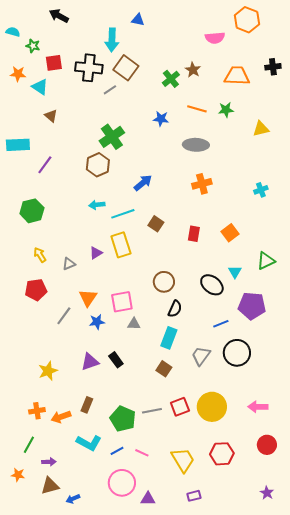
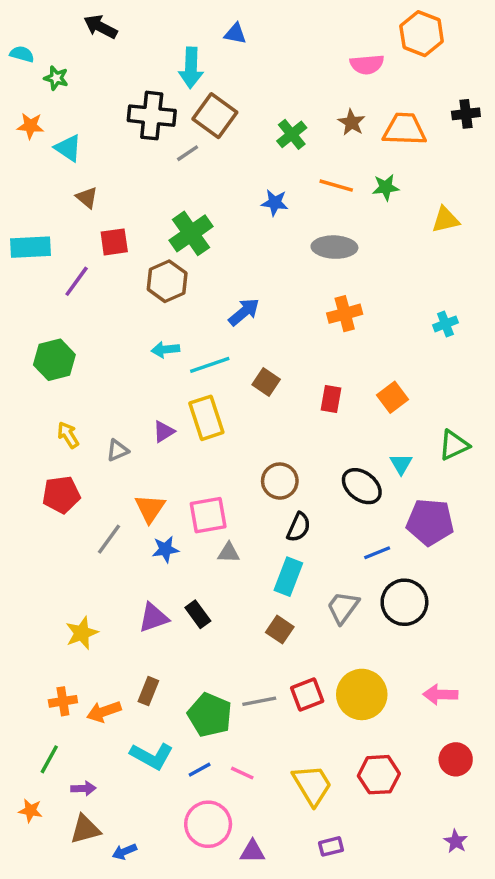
red square: (54, 63) -> (114, 242), moved
brown star: (193, 70) -> (352, 122), moved

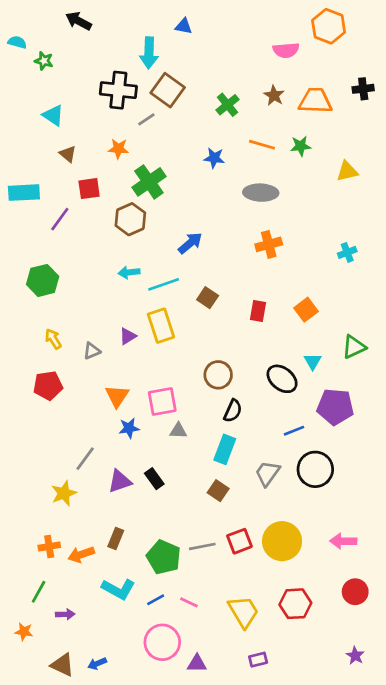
orange star: (30, 126) -> (118, 149), moved
gray line: (109, 539) -> (85, 459), moved
brown triangle: (85, 829) -> (62, 665), moved, turned 40

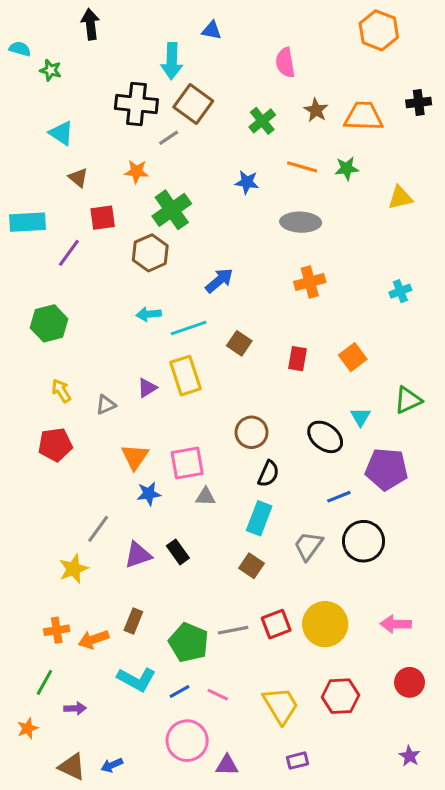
black arrow: (78, 21) -> (90, 24), turned 55
pink semicircle: (286, 50) -> (285, 63), moved, turned 85
orange star: (24, 632) -> (28, 728), turned -30

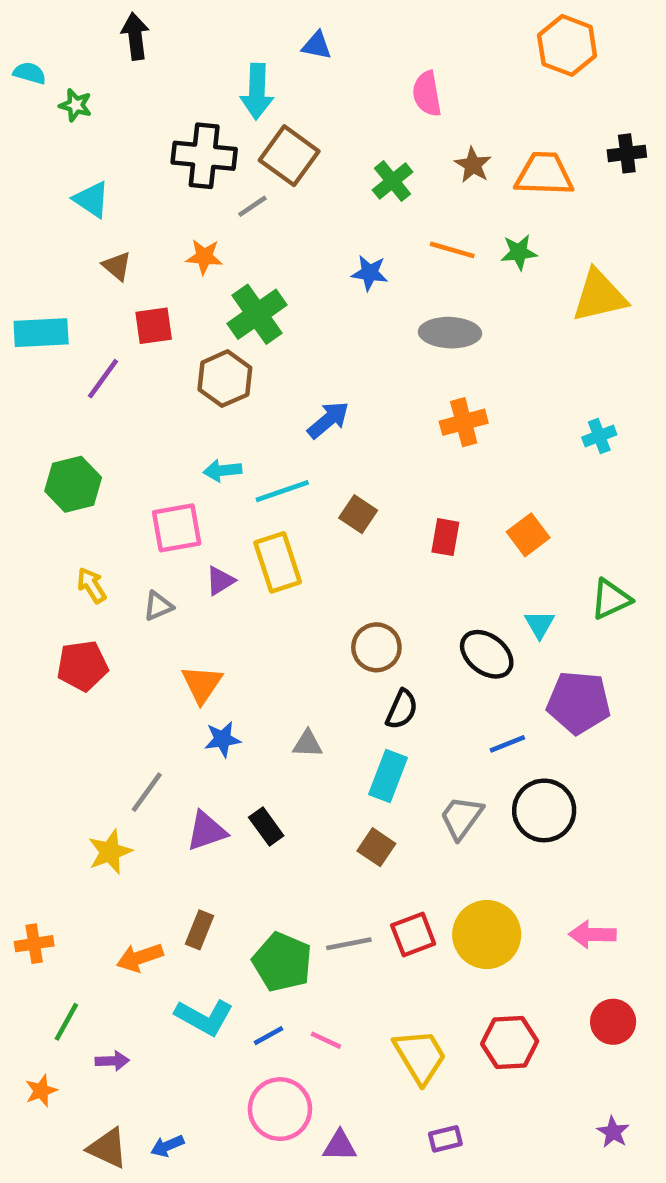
yellow triangle: (400, 198) -> (599, 296), size x1.5
pink square: (187, 463) -> (177, 528), moved
orange cross: (57, 630) -> (34, 944), moved

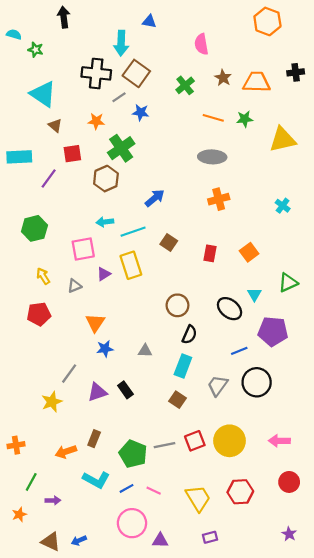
cyan triangle: (92, 199) -> (43, 94), size x1.5
blue star: (370, 273) -> (141, 112), moved
cyan cross: (599, 436) -> (283, 206), turned -32

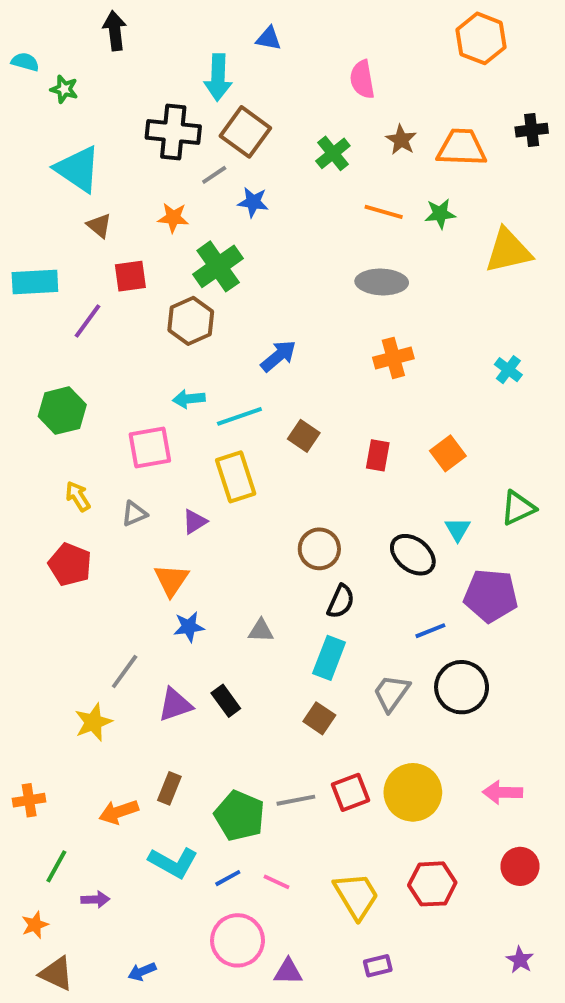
purple triangle: (104, 274) -> (195, 522), moved
red pentagon: (39, 314) -> (70, 564), turned 30
brown triangle: (51, 542) -> (56, 974), moved

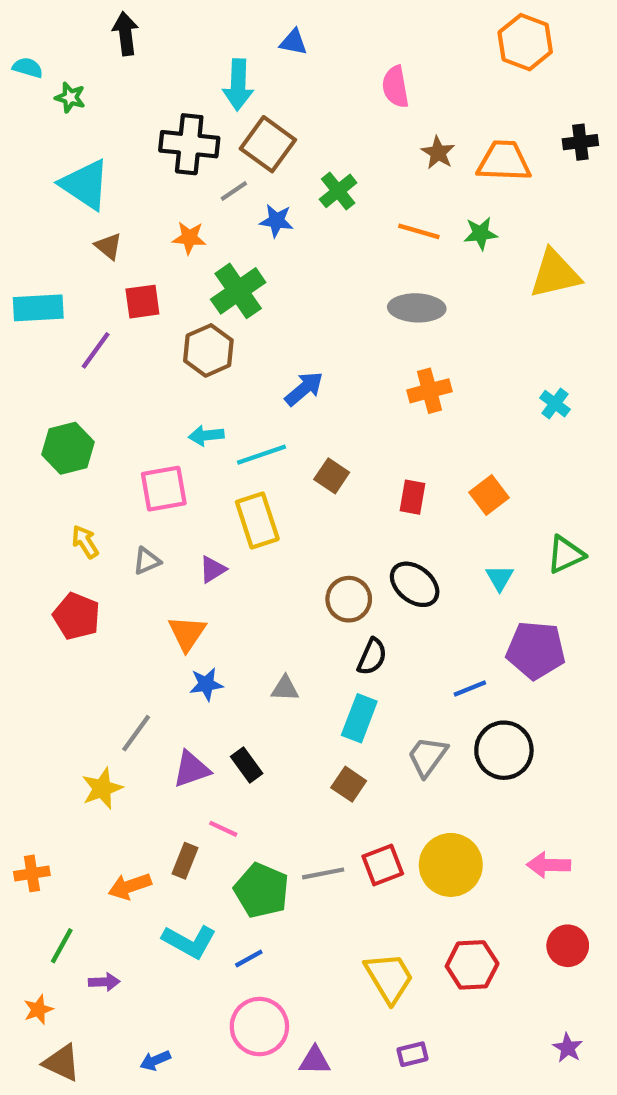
green cross: (333, 153) -> (338, 191), moved
black ellipse: (413, 555) -> (415, 584), moved
pink line: (276, 882) -> (223, 829), moved

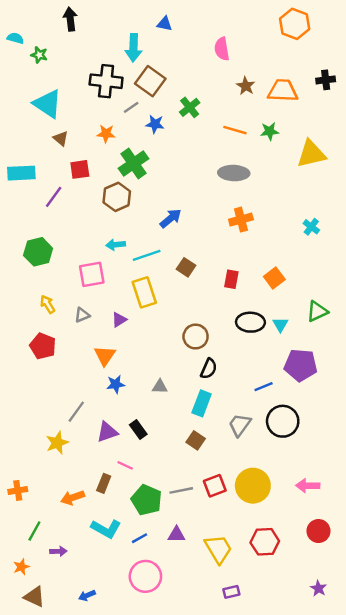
black ellipse: (415, 584) -> (250, 322), moved, turned -36
purple triangle: (315, 1061) -> (176, 535), moved

